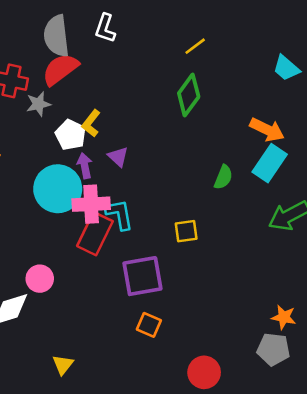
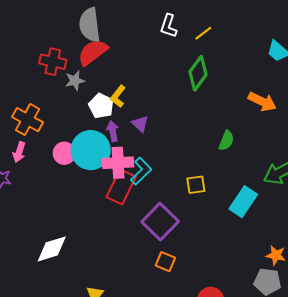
white L-shape: (105, 28) -> (169, 26), moved
cyan rectangle: (270, 163) -> (243, 202), moved
cyan L-shape: (119, 214) -> (141, 171), turned 56
purple square: (142, 276) -> (160, 222), turned -36
pink circle: (40, 279) -> (64, 153), moved

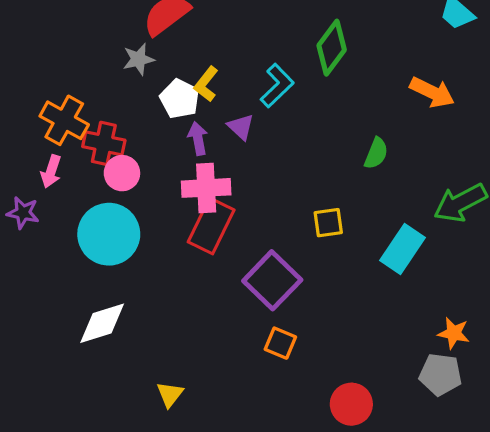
red cross: (53, 62) -> (104, 143), moved
cyan circle: (91, 150) -> (109, 234), moved
cyan L-shape: (141, 171) -> (277, 86), moved

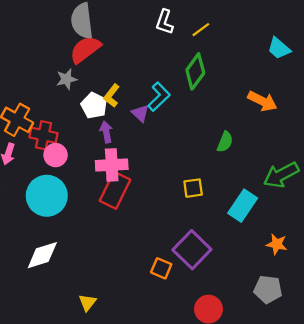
purple triangle: (241, 127) -> (140, 113), moved
purple square: (272, 280) -> (192, 250), moved
orange star: (454, 333) -> (277, 244), moved

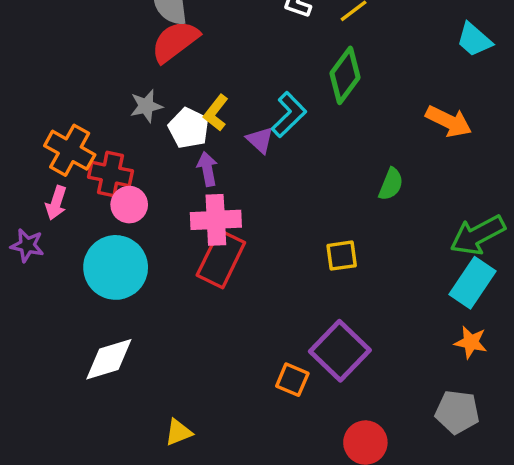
gray star: (67, 79) -> (146, 106), moved
cyan rectangle: (243, 206) -> (472, 283), moved
yellow triangle: (87, 302) -> (178, 432), turned 30

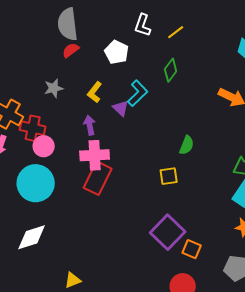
red semicircle: (175, 41) -> (71, 50), size x0.6
green diamond: (345, 75) -> (171, 70), size x0.7
white pentagon: (189, 128) -> (117, 52), moved
green semicircle: (391, 184) -> (187, 145), moved
orange square: (292, 380) -> (192, 249), moved

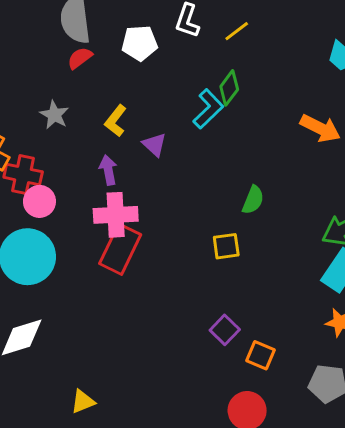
white pentagon: (117, 52) -> (140, 43), moved, turned -30
gray star: (54, 88) -> (54, 115), turned -30
cyan L-shape: (138, 93) -> (208, 109), moved
purple square: (168, 232) -> (225, 330), size x0.6

